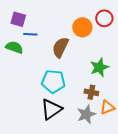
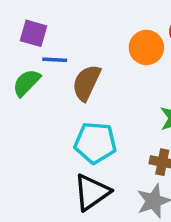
green semicircle: (14, 47) -> (26, 83), turned -66
brown semicircle: (60, 47) -> (86, 83), moved

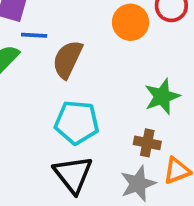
black triangle: (92, 192) -> (73, 174), turned -33

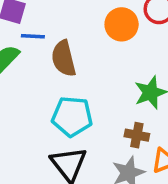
brown semicircle: (67, 59) -> (64, 58), turned -39

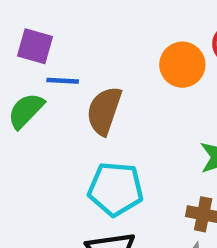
brown semicircle: (64, 58) -> (104, 111), turned 33

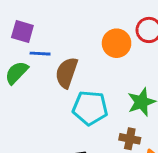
cyan pentagon: (116, 189) -> (90, 108), moved

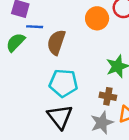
cyan pentagon: (90, 108) -> (63, 83), moved

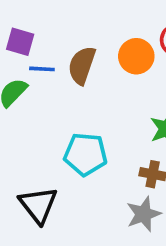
brown semicircle: (56, 42) -> (82, 65), moved
black triangle: (60, 117) -> (38, 205), moved

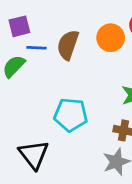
purple square: (20, 42) -> (19, 26), turned -30

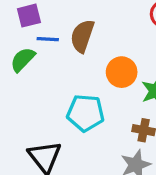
orange circle: (111, 38) -> (122, 72), moved

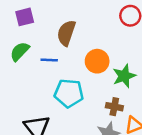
blue line: (48, 39) -> (49, 60), moved

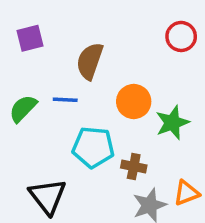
green semicircle: (20, 51) -> (23, 109), moved
brown cross: (114, 107) -> (134, 167), moved

